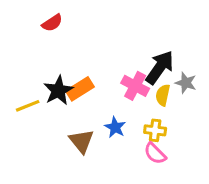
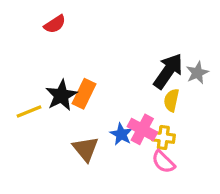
gray star: (186, 83) -> (197, 73), moved, turned 30
pink cross: (135, 86) -> (142, 129), moved
orange rectangle: (80, 89) -> (84, 94), turned -32

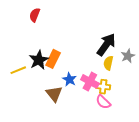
red semicircle: (55, 24) -> (35, 15), turned 144
gray star: (197, 73) -> (128, 56), moved
blue star: (121, 134) -> (69, 79), moved

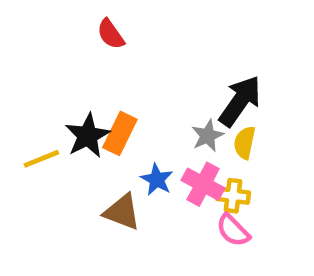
red semicircle: (35, 15) -> (111, 34), moved, turned -56
gray star: (128, 56) -> (208, 136), moved
brown triangle: (54, 94) -> (122, 212), turned -30

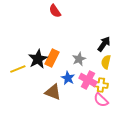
red semicircle: (111, 34) -> (55, 11), moved
black arrow: (240, 101) -> (104, 44), size x0.7
gray star: (208, 136) -> (79, 59), moved

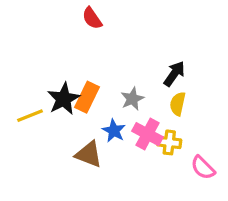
pink semicircle: (101, 100) -> (203, 168), moved

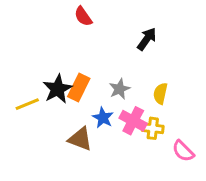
black arrow: (174, 74) -> (147, 39), moved

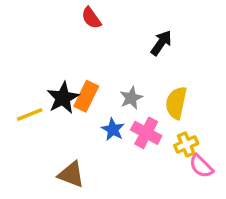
yellow semicircle: (160, 94) -> (176, 103), size x1.4
yellow cross: (153, 128) -> (186, 144), moved, turned -30
brown triangle: (80, 139) -> (71, 174), moved

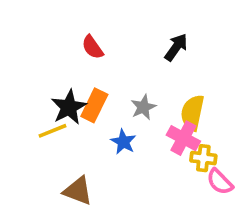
red semicircle: (91, 18) -> (92, 47), moved
yellow line: (30, 114) -> (52, 131), moved
pink cross: (146, 133) -> (183, 138), moved
yellow cross: (186, 144) -> (203, 158), turned 30

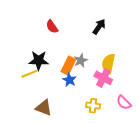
orange rectangle: (94, 105) -> (68, 66), moved
black star: (69, 107) -> (39, 60), turned 30
yellow cross: (203, 158) -> (93, 106), moved

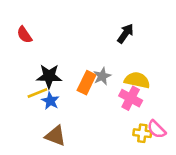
red semicircle: (52, 27) -> (24, 35), moved
yellow semicircle: (108, 64) -> (137, 80), turned 90
blue star: (69, 80) -> (50, 101), moved
yellow cross: (93, 106) -> (142, 133), moved

